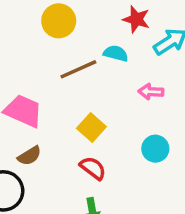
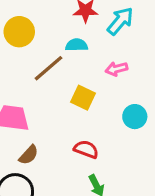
yellow square: (91, 127) -> (83, 98), moved

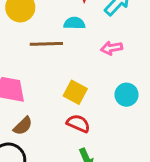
brown line: (49, 68) -> (46, 44), turned 36
yellow square: (83, 98) -> (75, 92), moved

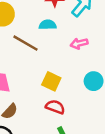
brown line: (46, 44) -> (26, 43), turned 35

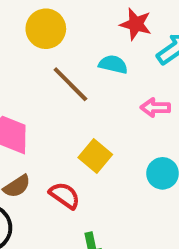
red semicircle: (55, 107) -> (65, 195), moved

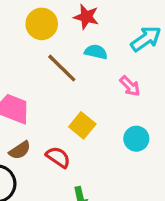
red star: (136, 24) -> (86, 17), moved
pink arrow: (155, 108) -> (130, 86), turned -135

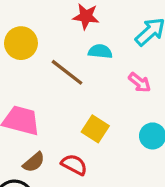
yellow circle: (42, 24) -> (21, 43), moved

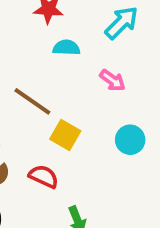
brown line: (67, 72) -> (32, 101), moved

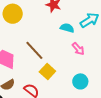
cyan semicircle: (66, 48) -> (67, 28), moved

